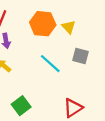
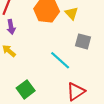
cyan line: (50, 64) -> (60, 60), moved

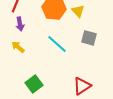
cyan line: (60, 60) -> (57, 44), moved

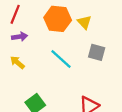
purple arrow: (20, 24) -> (20, 37), turned -88

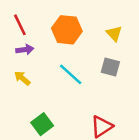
red line: (15, 14) -> (20, 25), turned -48
yellow triangle: (84, 22) -> (114, 33), moved

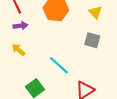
cyan line: (71, 74) -> (59, 65), moved

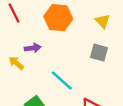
purple arrow: (20, 26) -> (33, 48), moved

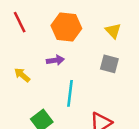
purple arrow: (33, 48) -> (55, 60), moved
cyan line: (62, 80) -> (70, 93), turned 55

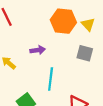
orange hexagon: (66, 27) -> (63, 21), moved

